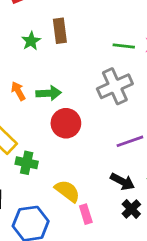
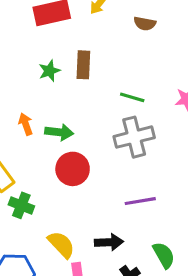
green line: (124, 46) -> (132, 97), moved
black arrow: (122, 182) -> (109, 242), moved, turned -40

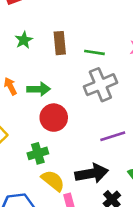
brown rectangle: (83, 65) -> (60, 43), moved
green cross: (21, 205) -> (38, 153), moved, turned -30
black arrow: (109, 242) -> (92, 173), size x1.4

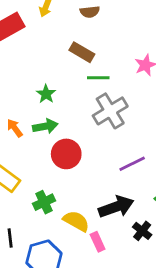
green star: (24, 40) -> (46, 94), moved
brown rectangle: (60, 43) -> (82, 52), moved, turned -45
green cross: (38, 153) -> (44, 202), moved

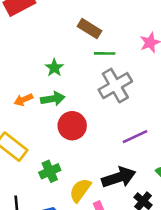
orange arrow: (15, 128) -> (23, 100), turned -78
yellow semicircle: (76, 221) -> (80, 190), turned -85

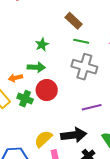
gray cross: (115, 86) -> (84, 67), turned 35
orange arrow: (23, 100) -> (15, 78), moved
green cross: (50, 171) -> (25, 99), moved, turned 35

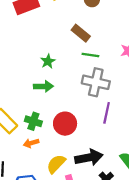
orange arrow: (15, 78) -> (31, 143), moved
red circle: (47, 90) -> (65, 124), moved
purple line: (92, 107) -> (107, 113), moved, turned -60

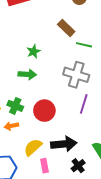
green line: (90, 55) -> (84, 45), moved

